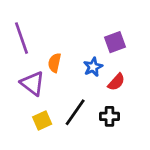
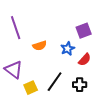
orange semicircle: (55, 63) -> (40, 46), turned -120
purple triangle: (33, 83) -> (14, 70), moved

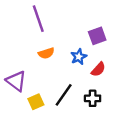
purple line: (16, 28) -> (38, 19), moved

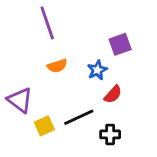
red semicircle: (98, 69) -> (113, 94), moved
black line: (64, 95) -> (79, 117), turned 30
black cross: (93, 98) -> (110, 134), moved

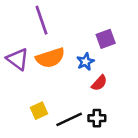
orange semicircle: (57, 66) -> (50, 58), size x1.6
purple triangle: (20, 100) -> (18, 59), moved
black line: (79, 117) -> (69, 119), moved

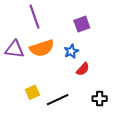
purple square: (106, 39) -> (82, 24), moved
purple triangle: (18, 59) -> (15, 49), turned -30
black cross: (97, 118) -> (100, 99), moved

